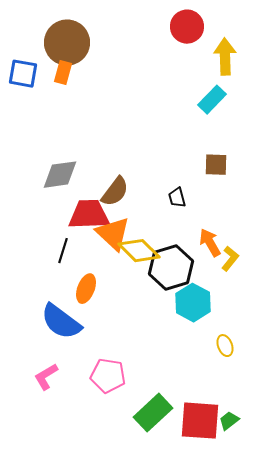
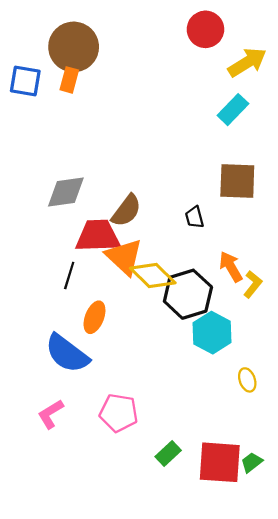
yellow arrow: (225, 57) -> (247, 62), turned 60
brown square: (216, 165) -> (237, 181), size x1.5
green rectangle: (153, 413) -> (168, 454), size x0.6

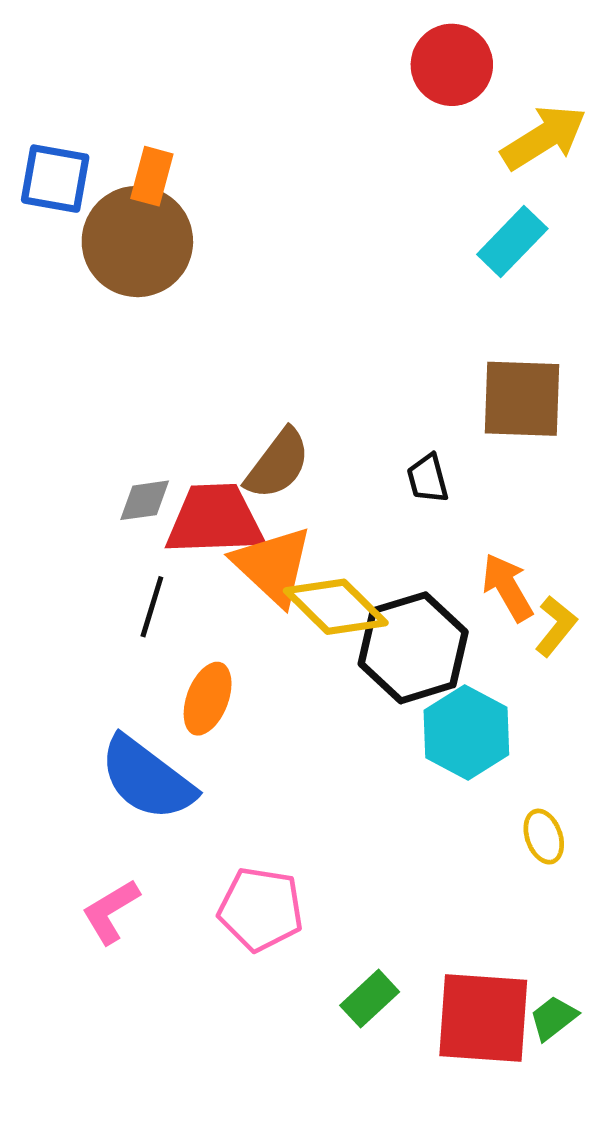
brown circle: (74, 47) -> (137, 241), moved
gray diamond: (66, 192) -> (145, 500), moved, size x0.6

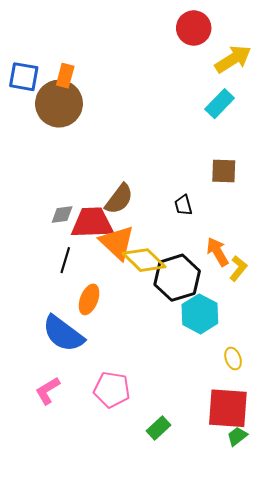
brown square: (522, 399) -> (224, 171), size x0.7
red square: (483, 1018) -> (228, 408), moved

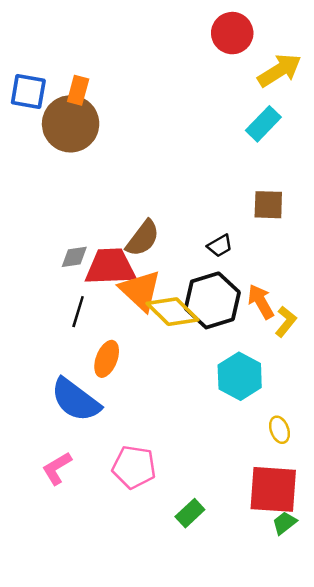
black trapezoid: (183, 205) -> (220, 246), turned -105
black hexagon: (177, 278) -> (212, 300), moved

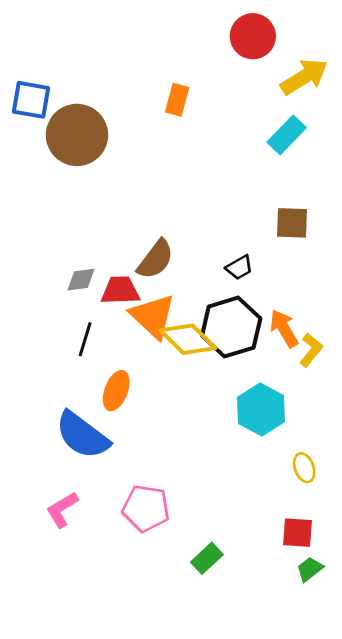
orange rectangle: (78, 90) -> (177, 100), moved
red trapezoid: (110, 267) -> (120, 291), size x0.7
red square: (273, 489) -> (297, 533), size x0.6

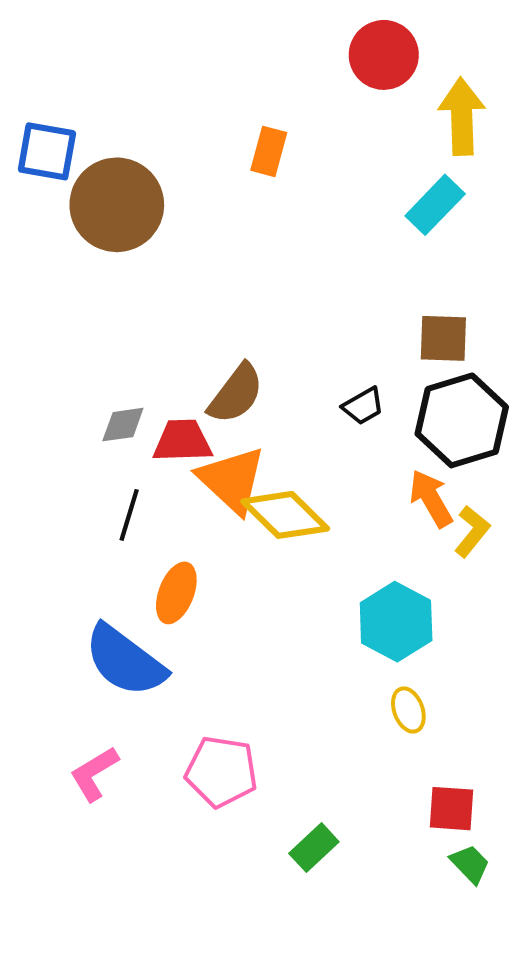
yellow arrow: (304, 77) -> (462, 117), turned -60
black hexagon: (231, 327) -> (462, 420), moved
yellow ellipse: (304, 468) -> (408, 710), moved
green trapezoid: (310, 569) -> (470, 864), turned 84

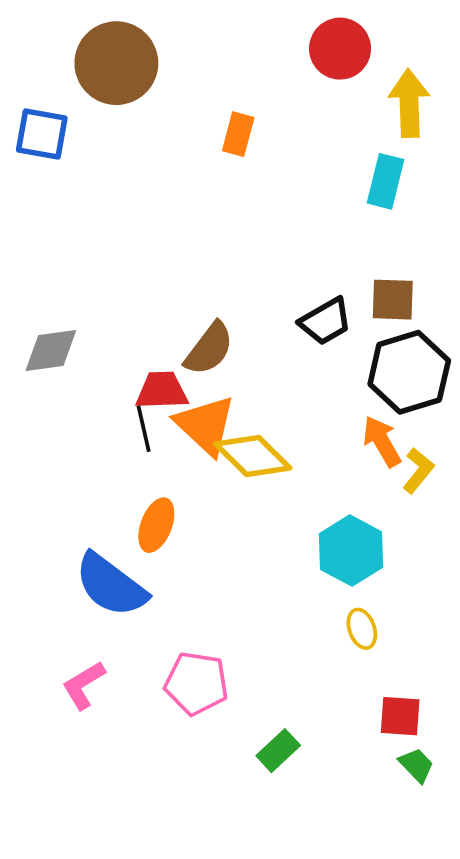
brown circle: (117, 205) -> (116, 63), moved
cyan rectangle: (435, 205) -> (385, 181), turned -30
black trapezoid: (363, 406) -> (325, 321), moved, size x1.4
gray diamond: (123, 425) -> (51, 350), moved, size x1.4
black line: (129, 515) -> (144, 429), moved, turned -30

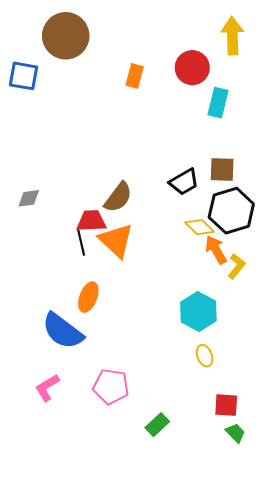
red circle: (340, 49) -> (192, 68), moved
yellow arrow: (409, 103) -> (232, 36), moved
gray diamond: (51, 350) -> (29, 198), size x0.7
yellow diamond: (253, 456) -> (199, 227), moved, size x0.7

